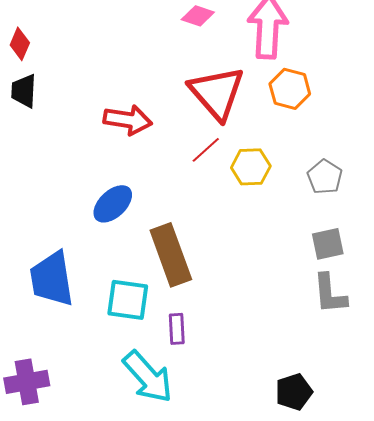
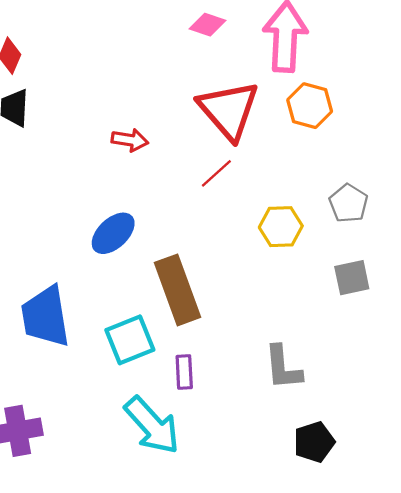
red arrow: (128, 120) -> (130, 140), size x0.7
yellow hexagon: (251, 167) -> (281, 227), moved
gray L-shape: (330, 294) -> (283, 368), moved
cyan square: (128, 300) -> (130, 340), turned -30

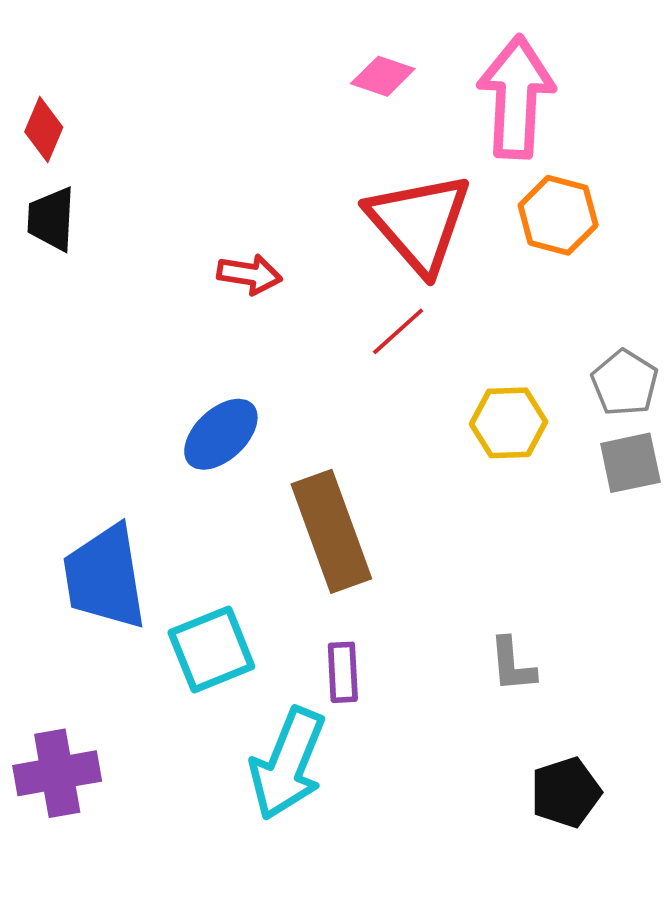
gray square: (352, 278) -> (630, 463), moved
cyan square: (130, 340) -> (211, 649), moved
gray L-shape: (283, 368) -> (512, 665), size x0.7
cyan arrow: (152, 425) -> (288, 764), turned 64

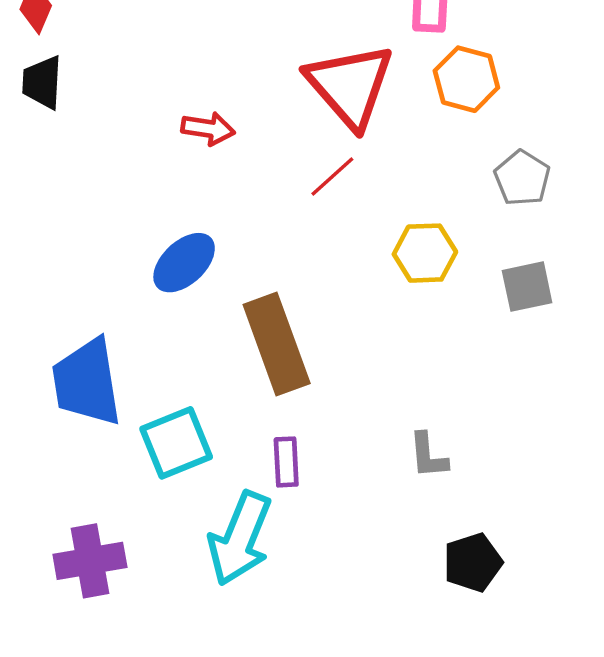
gray pentagon: (625, 383) -> (522, 178), moved
purple cross: (57, 773) -> (90, 561), moved

